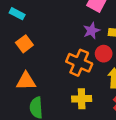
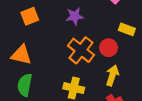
purple star: (91, 31) -> (75, 16), moved

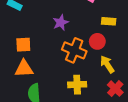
orange square: (30, 16) -> (23, 45), moved, turned 35
yellow arrow: (112, 75) -> (107, 64), turned -36

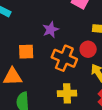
orange square: (23, 45) -> (26, 52), moved

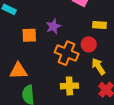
orange square: (26, 52) -> (29, 35), moved

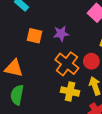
yellow cross: (69, 86) -> (70, 91), moved

